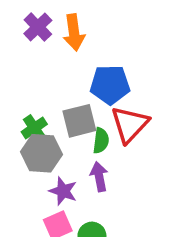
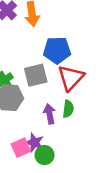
green semicircle: (101, 141) -> (68, 109), moved
purple star: (63, 191) -> (35, 143), moved

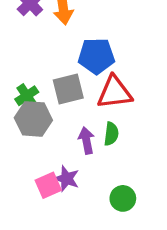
red triangle: (71, 78) -> (115, 92), turned 40
green circle: (44, 155) -> (123, 198), moved

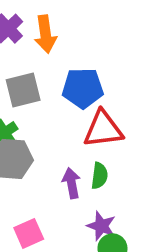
gray square: (68, 89) -> (23, 90), moved
purple star: (67, 179) -> (101, 226), moved

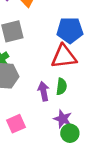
blue pentagon: (83, 88) -> (70, 30), moved

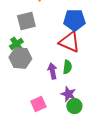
red triangle: (64, 57) -> (69, 42), turned 30
pink square: (16, 124) -> (38, 104), moved

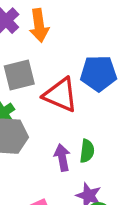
red triangle: (69, 42) -> (61, 95), moved

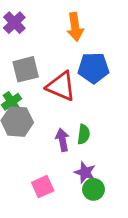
orange arrow: (39, 25) -> (75, 27), moved

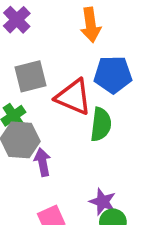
green semicircle: (84, 134) -> (101, 124), moved, size x1.4
purple arrow: (62, 140) -> (43, 162), moved

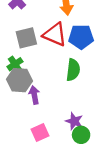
red triangle: (73, 97) -> (55, 35), moved

